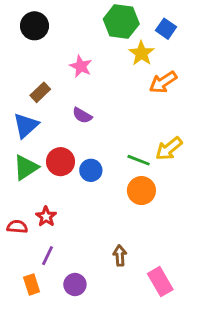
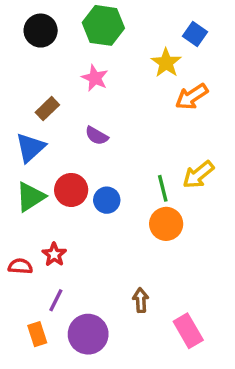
green hexagon: (121, 21) -> (103, 25), moved
green line: (139, 160) -> (163, 188), turned 55
purple circle: (75, 284) -> (88, 334), size x1.5

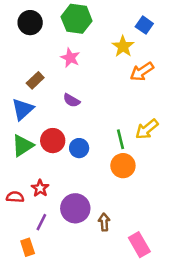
purple circle: (88, 334) -> (75, 208), moved

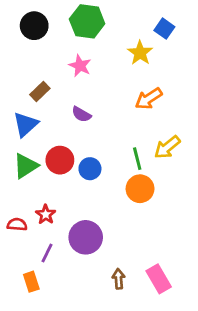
orange arrow: (142, 72) -> (149, 99), moved
brown arrow: (104, 222) -> (119, 279), moved

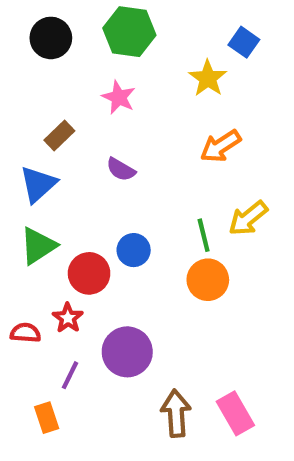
red circle: (60, 160) -> (89, 273), moved
brown arrow: (119, 279) -> (176, 413), size x1.5

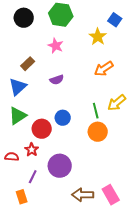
purple semicircle: (121, 169) -> (57, 80), turned -48
brown arrow: (176, 413) -> (83, 195), turned -85

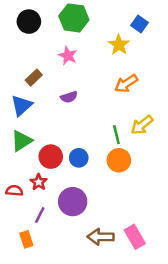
blue circle: (63, 118) -> (79, 158), moved

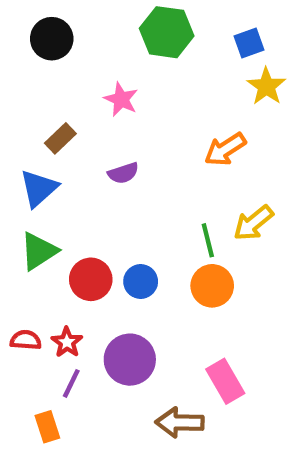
green hexagon: (74, 18) -> (167, 32), moved
blue square: (140, 24) -> (249, 43), turned 35
yellow star: (119, 45) -> (266, 86), moved
red star: (39, 182) -> (67, 342), moved
pink rectangle: (135, 237) -> (225, 381), moved

